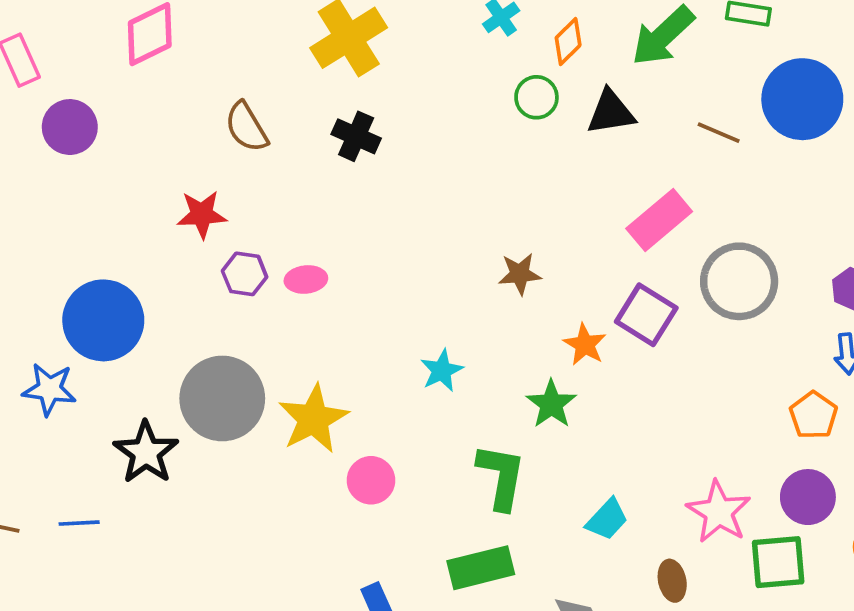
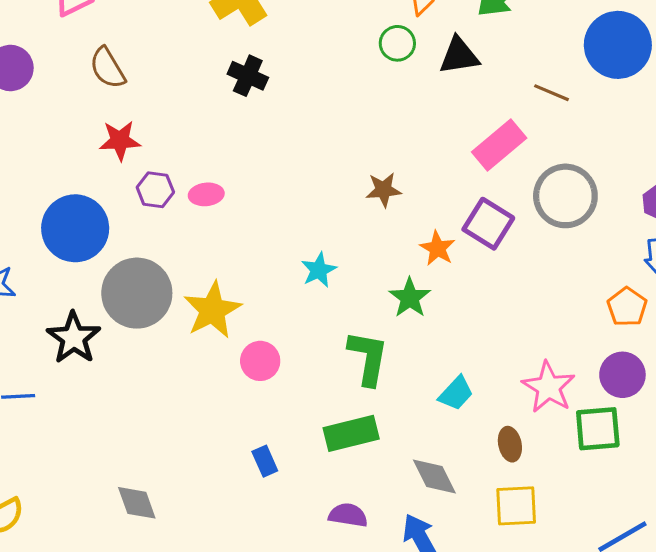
brown semicircle: (246, 127) -> (108, 68), moved
brown line: (719, 133) -> (552, 93), moved
blue circle: (103, 320) -> (75, 228), moved

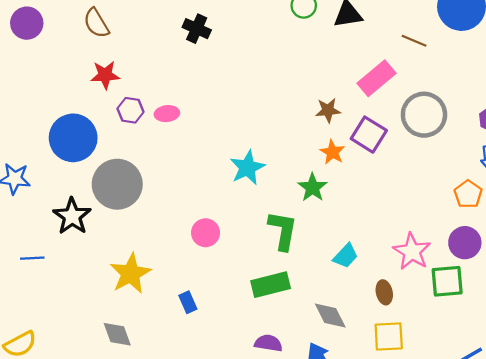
brown star: (384, 190) -> (328, 110), moved
cyan star: (319, 270) -> (247, 168), size x1.4
yellow star: (212, 310) -> (130, 274), moved
blue rectangle: (265, 461) -> (188, 302), moved

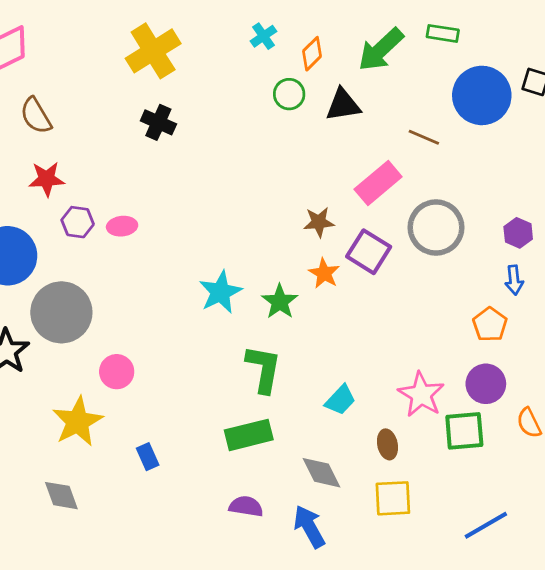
green star: (313, 187) -> (280, 302), moved
pink circle: (206, 233) -> (117, 372), moved

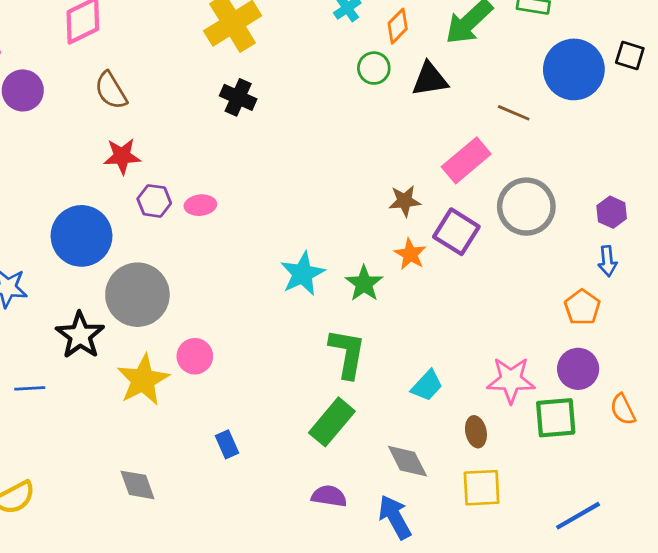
pink star: (421, 395) -> (511, 380), turned -30
yellow star: (78, 422) -> (143, 380), moved
green rectangle: (249, 435) -> (332, 422), turned -36

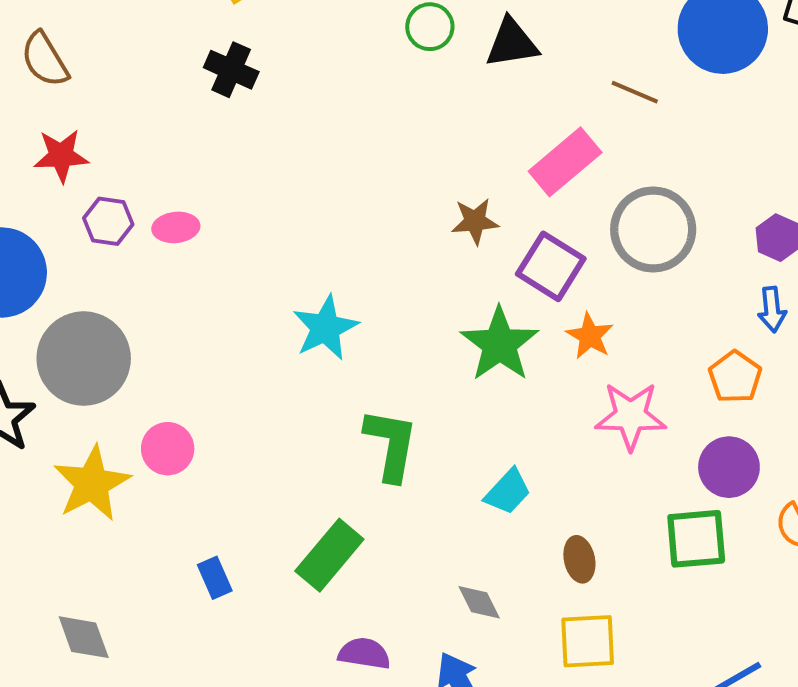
orange star: (410, 254) -> (590, 336), moved
green star: (364, 283) -> (500, 344), moved, size x1.4
pink star: (511, 380) -> (631, 416), moved
green rectangle: (332, 422) -> (329, 555), moved
gray diamond: (407, 461) -> (479, 602), size x0.7

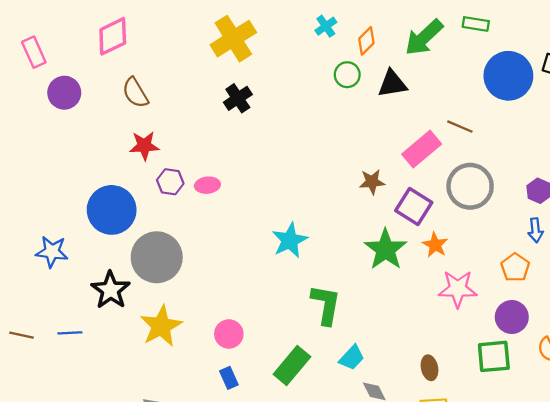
black cross: (231, 70) -> (238, 98), turned 32
brown line: (635, 92) -> (460, 127), moved
pink circle: (168, 449) -> (229, 334), moved
cyan trapezoid: (508, 492) -> (352, 358), moved

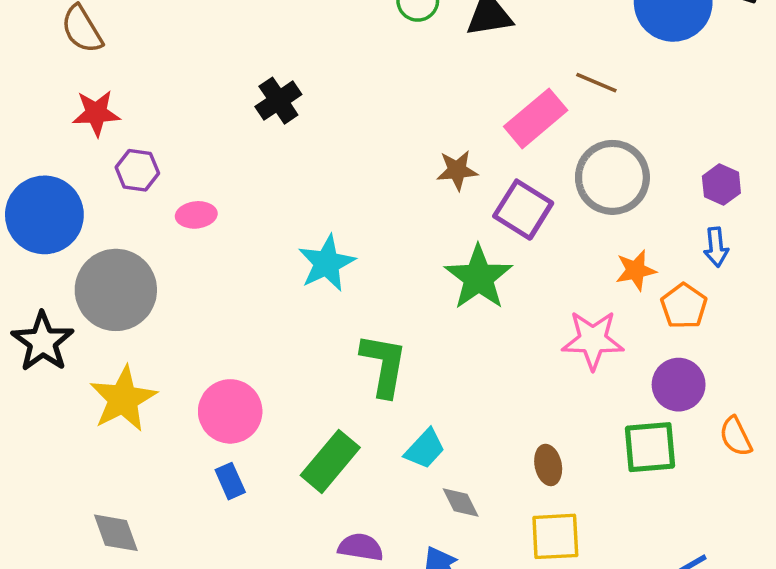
black cross: (238, 98) -> (278, 101), moved
pink ellipse: (207, 185) -> (196, 215), moved
orange star: (435, 245) -> (636, 270), moved, turned 30
pink circle: (229, 334) -> (230, 411), size x1.4

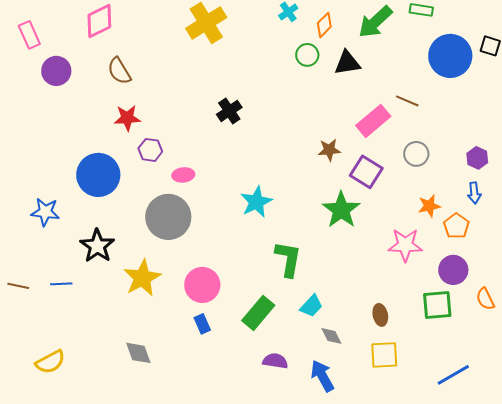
gray circle: (612, 177) -> (416, 154), size x0.6
gray circle: (116, 290) -> (168, 217), moved

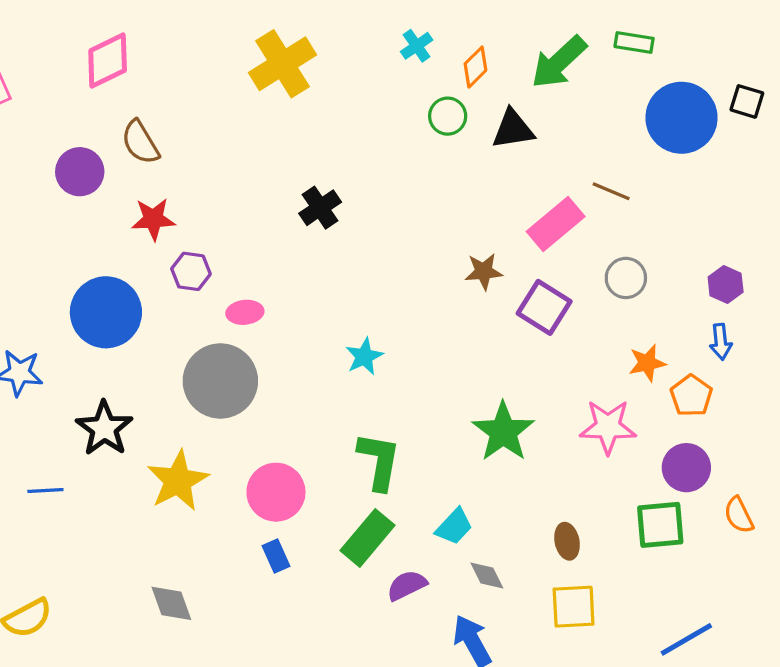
purple circle: (56, 71) -> (80, 172), moved
cyan star: (256, 202) -> (364, 356), size x0.7
green star: (341, 210) -> (503, 432), moved
green L-shape: (288, 259) -> (379, 461), moved
purple semicircle: (275, 361) -> (407, 585), moved, turned -35

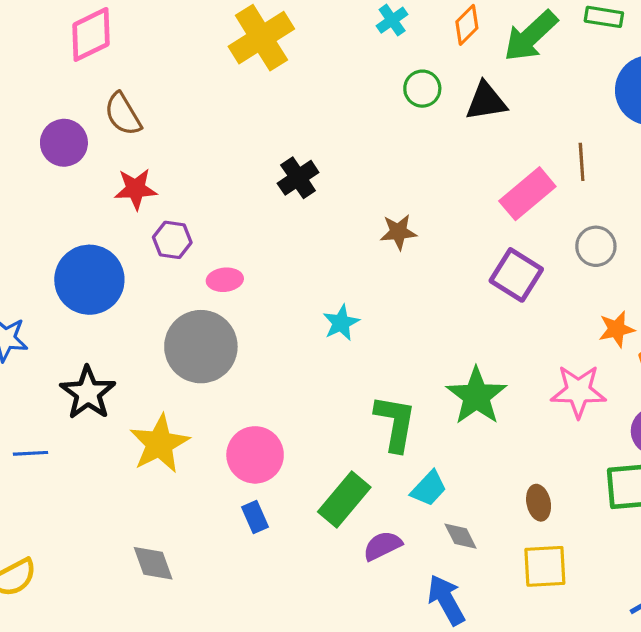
orange diamond: (475, 67) -> (467, 25), moved
brown line: (611, 191) -> (582, 162), turned 63
brown star: (484, 271) -> (398, 232), moved
green L-shape: (379, 461) -> (395, 423), moved

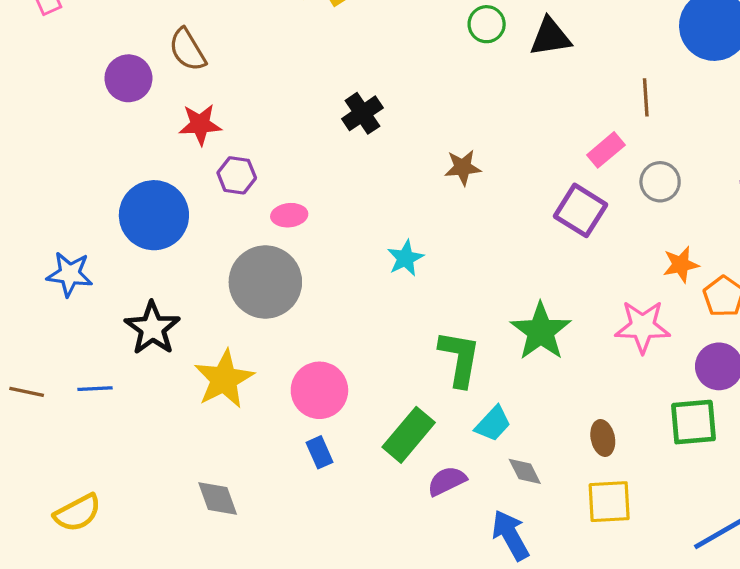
pink rectangle: (527, 194) -> (606, 150), moved, size x0.7

